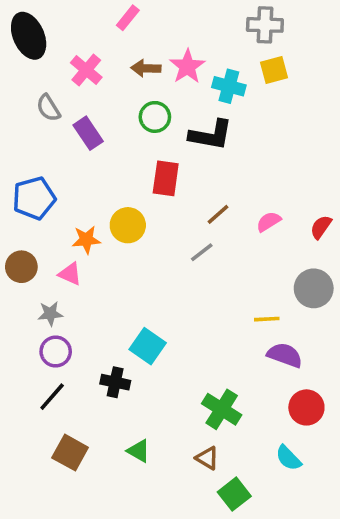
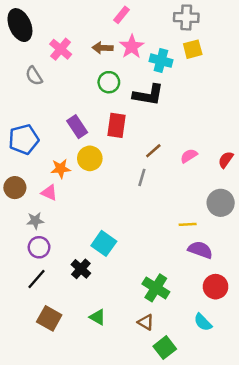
pink rectangle: (128, 18) -> (122, 15), moved
purple rectangle: (88, 133) -> (77, 127), moved
gray line: (202, 252) -> (142, 177), turned -36
black cross: (115, 382) -> (81, 269), turned 30

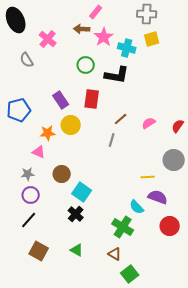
brown arrow: (103, 48) -> (82, 29), moved
brown circle: (15, 188) -> (62, 174), moved
black cross: (81, 269) -> (76, 214), moved
cyan semicircle: (203, 322) -> (137, 207), moved

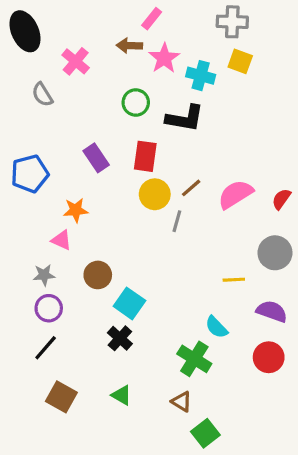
yellow square: (152, 39) -> (240, 61), turned 35
pink semicircle: (149, 123) -> (235, 194), size x1.6
yellow circle: (71, 125) -> (155, 194), moved
purple semicircle: (158, 197) -> (272, 311), moved

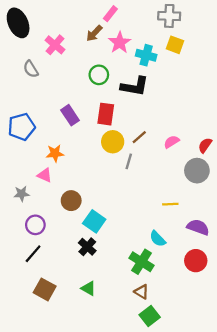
brown arrow: (129, 46) -> (94, 33), turned -48
pink semicircle: (235, 194) -> (172, 142), size x0.6
gray circle: (275, 253) -> (197, 171), moved
gray star: (44, 275) -> (22, 194), moved
brown triangle: (182, 402) -> (142, 292), moved

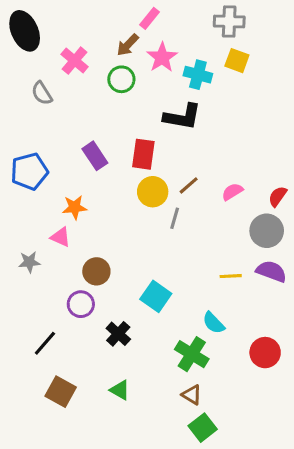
green circle: (99, 75) -> (121, 79), moved
cyan square: (94, 221) -> (156, 296), moved
purple circle: (35, 225) -> (81, 304), moved
purple semicircle: (198, 227) -> (271, 271), moved

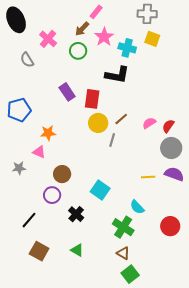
purple rectangle: (95, 156) -> (67, 92), moved
red semicircle: (278, 196) -> (168, 126), moved

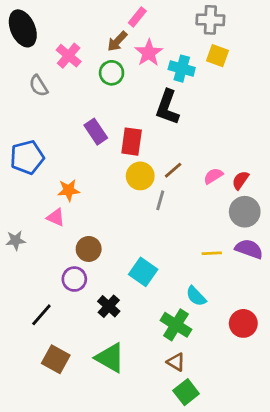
black L-shape: (117, 75) -> (167, 107), turned 100
gray star: (19, 168) -> (16, 240), moved
green triangle: (77, 250) -> (110, 358), size x1.6

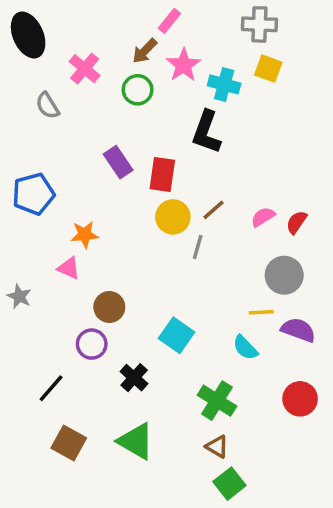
gray circle: (245, 212) -> (284, 275), moved
gray star: (16, 240) -> (19, 296), turned 30
purple semicircle: (249, 249) -> (298, 330), moved
cyan semicircle: (196, 296) -> (245, 348), moved

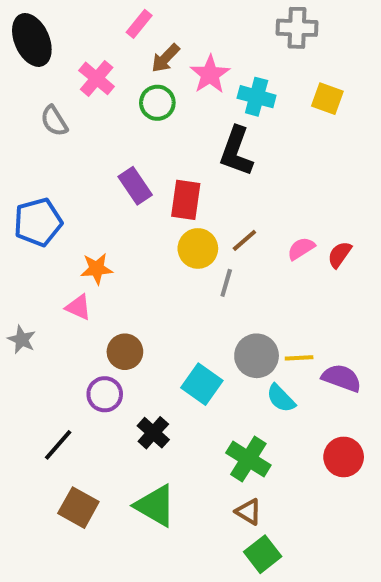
pink rectangle: (169, 21) -> (139, 24), moved
yellow square: (268, 69) -> (327, 99), moved
gray circle: (284, 275) -> (257, 356), moved

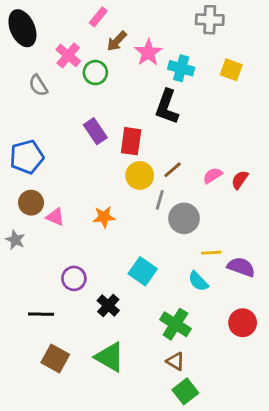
green circle: (157, 103) -> (95, 73), moved
orange star: (97, 269) -> (104, 217), moved
brown circle: (125, 352) -> (31, 203), moved
gray circle: (257, 356) -> (184, 218), moved
black line: (58, 445) -> (41, 314), turned 50

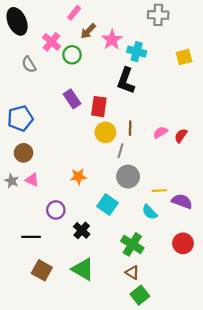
yellow square: (231, 70) -> (184, 57), moved, turned -35
brown line: (173, 170) -> (130, 128), turned -48
pink triangle: (55, 217) -> (32, 180), moved
orange star: (104, 217) -> (78, 177), moved
gray circle: (184, 218) -> (128, 177), moved

